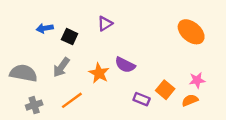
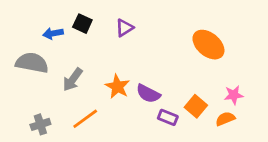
orange ellipse: (191, 32) -> (208, 45), moved
black square: (70, 37) -> (82, 24), moved
purple semicircle: (125, 65) -> (148, 94), moved
gray semicircle: (23, 73) -> (32, 63), moved

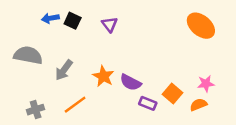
purple triangle: (124, 28) -> (110, 24), turned -35
blue arrow: (53, 33) -> (50, 18), moved
orange ellipse: (208, 45) -> (201, 26), moved

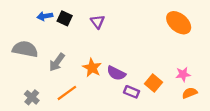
orange semicircle: (198, 105) -> (190, 93), moved
gray cross: (36, 110) -> (32, 97), turned -32

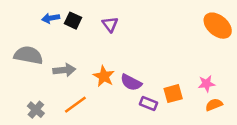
orange ellipse: (179, 23) -> (218, 26), moved
gray arrow: (57, 62) -> (64, 70), turned -132
orange square: (153, 83) -> (173, 94), turned 35

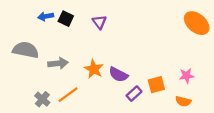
purple rectangle: (148, 103) -> (134, 94), turned -64
orange semicircle: (214, 105) -> (183, 101), moved, turned -144
gray cross: (36, 110) -> (42, 99), moved

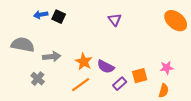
purple triangle: (99, 22) -> (115, 20), moved
orange line: (68, 95) -> (81, 85), moved
gray cross: (42, 99) -> (38, 79), moved
orange semicircle: (183, 101) -> (164, 91), turned -88

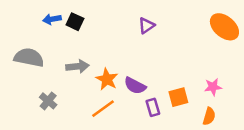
purple triangle: (115, 20) -> (146, 26), turned 32
gray arrow: (52, 57) -> (77, 66), moved
purple rectangle: (120, 84) -> (153, 107), turned -64

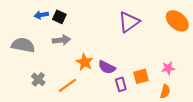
purple triangle: (146, 26) -> (129, 22), moved, size x1.6
gray arrow: (77, 66) -> (61, 40), moved
orange line: (103, 109) -> (67, 85), moved

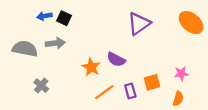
gray arrow: (61, 40) -> (55, 43), moved
purple semicircle: (107, 67) -> (116, 59), moved
orange line: (67, 85) -> (104, 92), moved

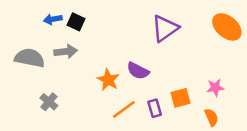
orange semicircle: (178, 99) -> (211, 117), turned -40

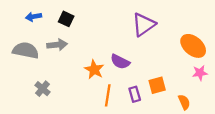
blue arrow: (53, 19) -> (34, 17), moved
orange ellipse: (227, 27) -> (193, 46), moved
pink star: (215, 88) -> (200, 73), moved
orange line: (124, 110) -> (108, 95), turned -45

